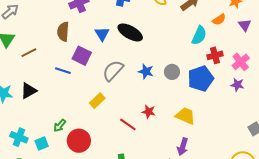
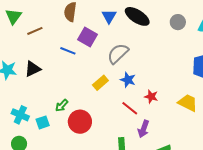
blue star: (146, 71) -> (128, 80), moved
gray circle: (172, 72) -> (178, 22), moved
purple arrow: (183, 147) -> (144, 129), moved

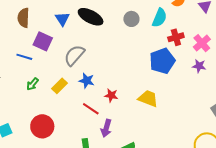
green arrow: (62, 105) -> (33, 84), moved

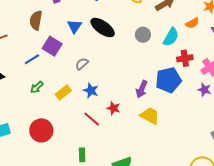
gray semicircle: (74, 55) -> (82, 64), size x0.6
blue line: (24, 57) -> (32, 59), turned -56
purple arrow: (106, 128) -> (142, 89), moved

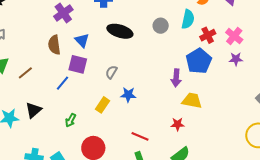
blue triangle: (74, 26) -> (82, 40), moved
green arrow: (37, 87) -> (71, 120), moved
red star: (114, 108) -> (178, 124), moved
red line: (92, 119) -> (140, 136), moved

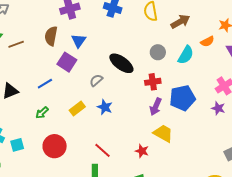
black ellipse: (120, 31) -> (121, 63), moved
red cross: (208, 35) -> (153, 82), moved
brown line: (25, 73) -> (16, 44), moved
blue line: (62, 83) -> (45, 84), moved

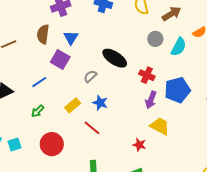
gray circle: (158, 52) -> (155, 39), moved
red cross: (153, 82) -> (147, 75), turned 35
red line: (102, 150) -> (92, 128), moved

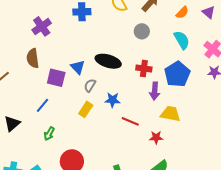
blue triangle: (71, 38) -> (78, 67), moved
cyan semicircle: (179, 47) -> (182, 40), moved, turned -42
blue star: (100, 103) -> (113, 100), moved
yellow rectangle: (73, 105) -> (86, 109), moved
red line: (92, 128) -> (130, 121), moved

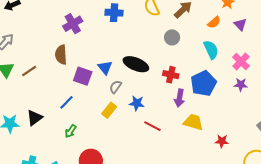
red star: (156, 137) -> (222, 141), moved

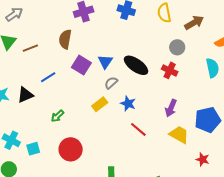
red cross: (171, 75) -> (170, 70), moved
blue pentagon: (203, 83) -> (208, 120), moved
blue line: (67, 102) -> (48, 77), moved

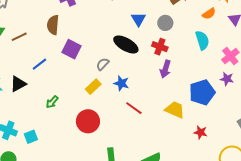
blue triangle: (105, 62) -> (138, 19), moved
purple arrow: (171, 108) -> (165, 69), moved
red circle: (71, 149) -> (88, 121), moved

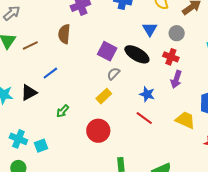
purple square: (71, 49) -> (107, 51), moved
blue star: (121, 83) -> (147, 94), moved

